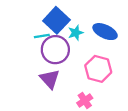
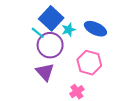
cyan line: (42, 36) -> (38, 33), turned 48

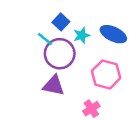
blue square: (51, 18) -> (61, 22), size x0.6
purple triangle: (45, 72) -> (54, 85), turned -36

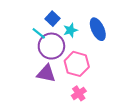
blue ellipse: (113, 34) -> (98, 29), turned 40
pink hexagon: (106, 74) -> (77, 64), moved

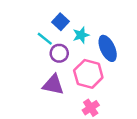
blue ellipse: (98, 29) -> (108, 48), moved
purple circle: (51, 46) -> (59, 53), size x0.6

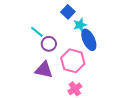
blue square: (60, 22) -> (68, 12), moved
cyan star: (81, 35) -> (80, 25), moved

